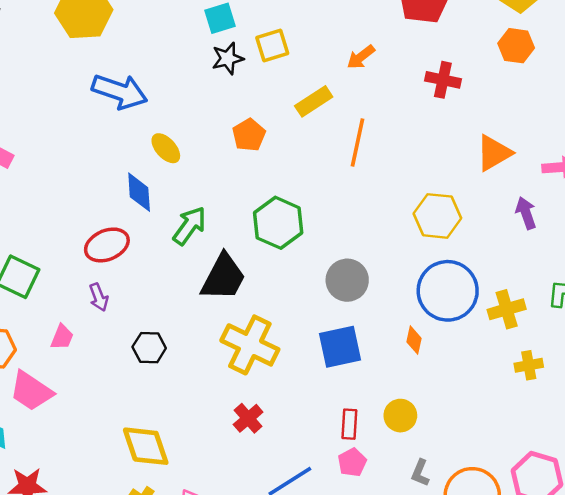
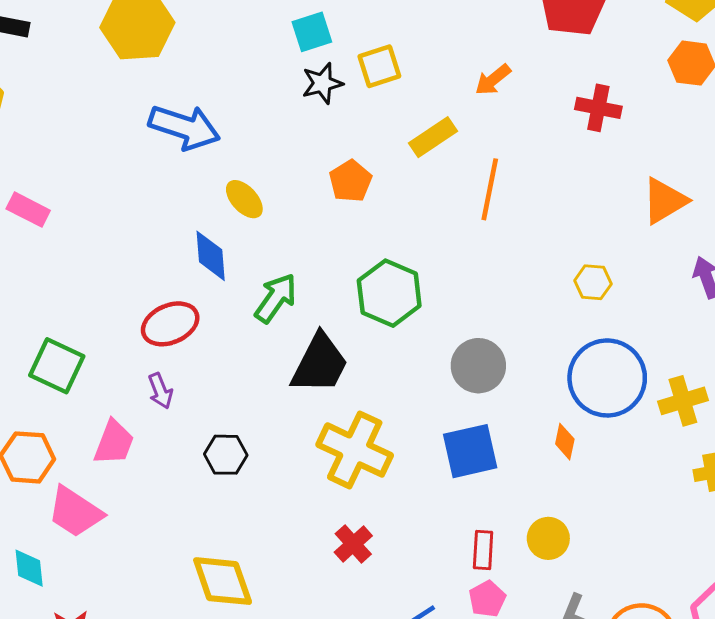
yellow hexagon: (437, 216) -> (593, 282), size x0.6
pink trapezoid: (62, 337) -> (114, 442), size x1.4

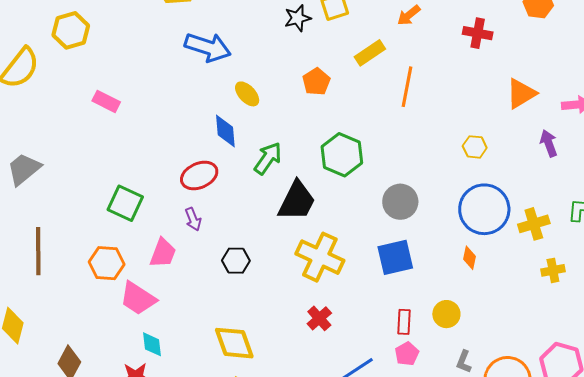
orange diamond: (565, 442) -> (470, 258), moved
cyan diamond: (29, 568) -> (152, 344), moved

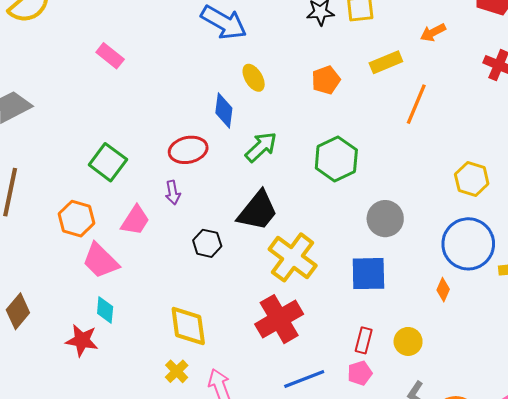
yellow hexagon: (475, 147) -> (472, 179), size x1.4
black trapezoid: (297, 201) -> (258, 211), moved
red cross: (319, 318) -> (279, 319), size x1.8

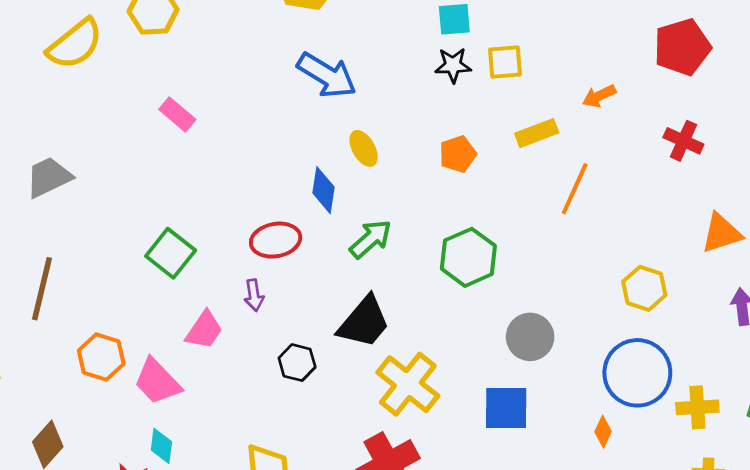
orange hexagon: (76, 219) -> (101, 357), moved

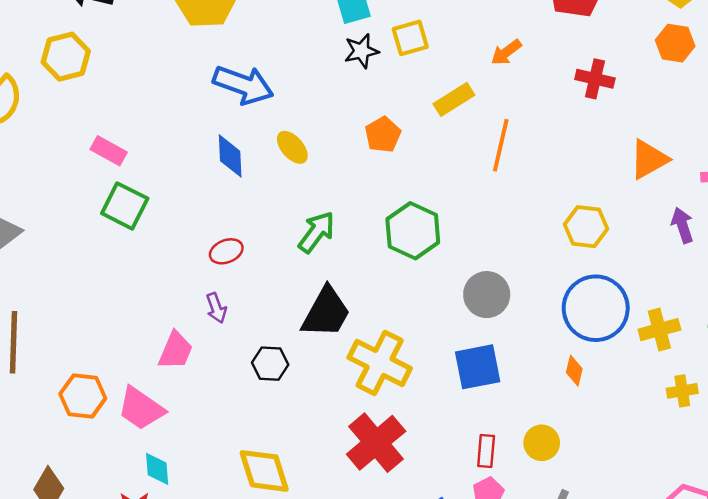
blue diamond: (324, 190) -> (230, 156), moved
red ellipse: (276, 240) -> (226, 251), size x0.7
green square: (171, 253) -> (125, 206), moved

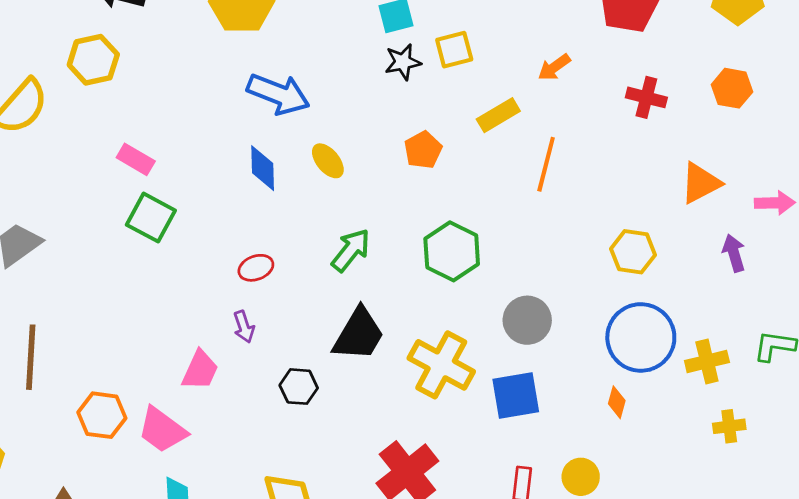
orange hexagon: (675, 43) -> (732, 88), moved
yellow cross: (380, 363) -> (441, 365), moved

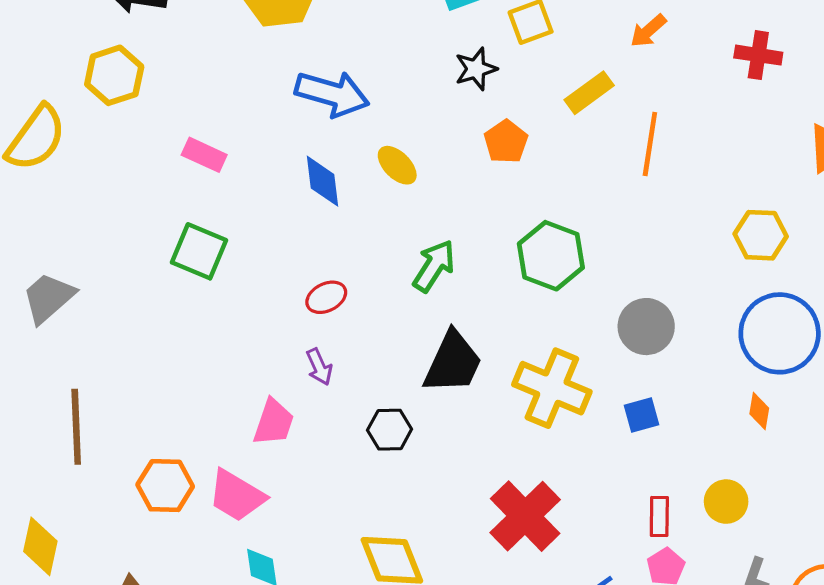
black star: (403, 62) -> (476, 69), moved
pink rectangle: (136, 159) -> (204, 155), moved
blue square: (516, 395) -> (642, 415), size x0.6

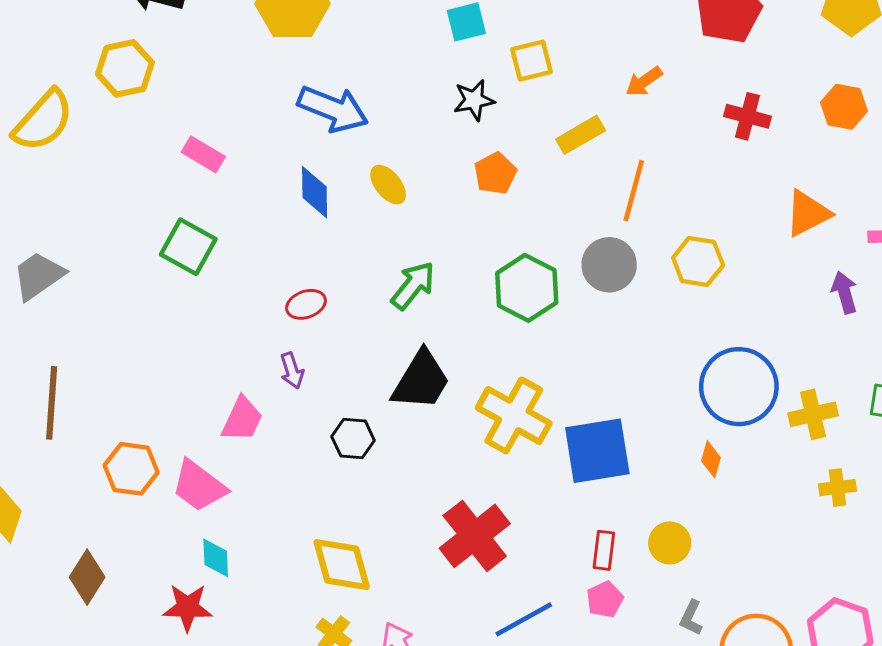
yellow hexagon: (761, 235) -> (698, 262), moved
gray circle: (646, 327) -> (609, 265), moved
blue square: (642, 415) -> (597, 451), size x2.0

